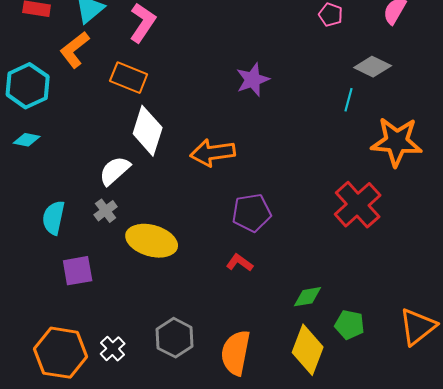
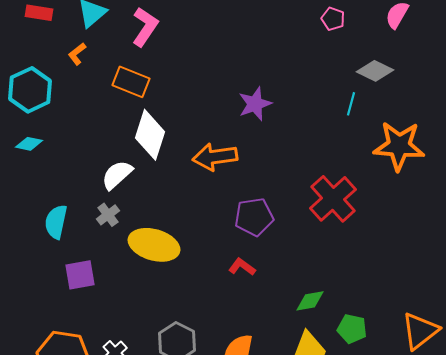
orange L-shape: (75, 50) -> (77, 54), size x0.6
purple star: (253, 80) -> (255, 104), moved
red cross: (358, 205) -> (333, 199), moved

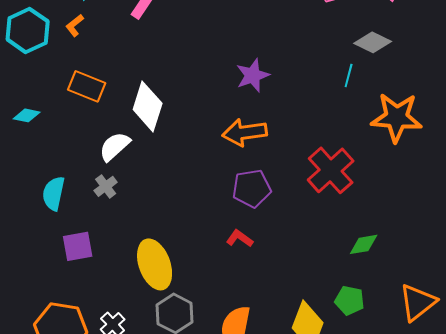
orange rectangle: (131, 82) -> (87, 86), moved
cyan hexagon: (30, 90) -> (28, 30), moved
orange arrow: (215, 157) -> (245, 132), moved
yellow ellipse: (154, 245) -> (155, 264), moved, turned 54
green diamond: (310, 301) -> (364, 244), moved

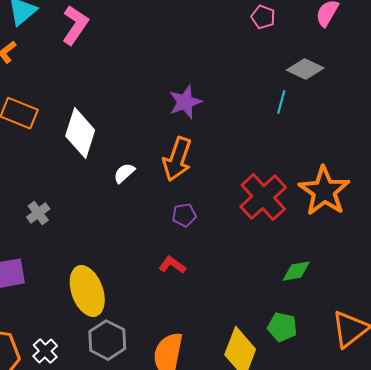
orange star: (397, 117) -> (324, 191), moved, turned 30
orange arrow: (245, 132) -> (177, 159), turned -63
white semicircle: (115, 146) -> (124, 173), moved, size x0.7
purple pentagon: (252, 188) -> (184, 215), size x0.6

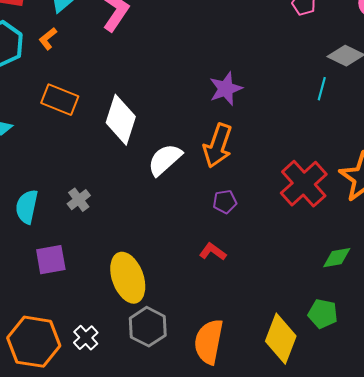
white semicircle: (124, 173) -> (165, 160), size x1.6

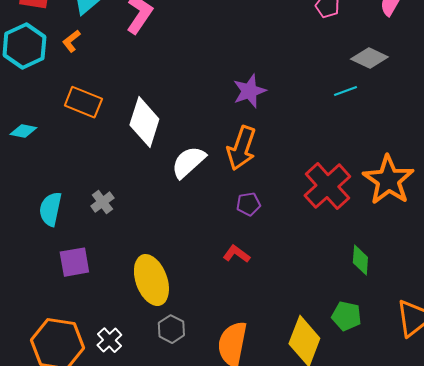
cyan line: (322, 89) -> (345, 91), turned 55
green diamond: (337, 258) -> (360, 260), turned -76
gray hexagon: (148, 327) -> (171, 329), size x0.7

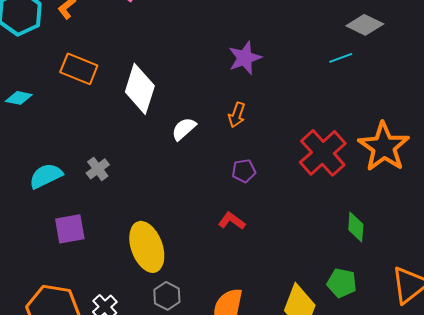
orange arrow: (241, 148) -> (237, 115), size x0.6
white semicircle: (188, 162) -> (184, 129), size x0.7
cyan semicircle: (50, 209) -> (46, 176), turned 52

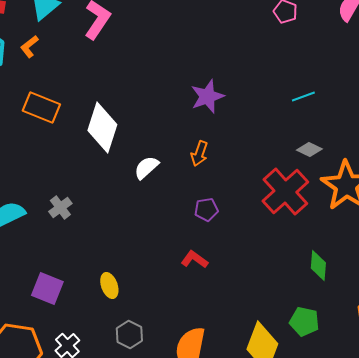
gray diamond: (365, 25) -> (309, 150), moved, size x0.7
purple square: (70, 229) -> (47, 288), moved, turned 32
yellow ellipse: (147, 247) -> (109, 286), size x0.5

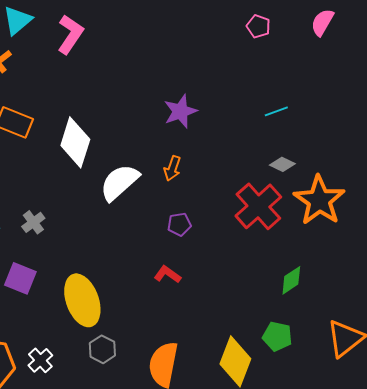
white semicircle: (146, 168) -> (119, 182), size x1.6
green diamond: (318, 266) -> (291, 280), turned 52
yellow ellipse: (109, 286) -> (82, 300), size x2.0
purple square: (47, 288) -> (20, 278), moved

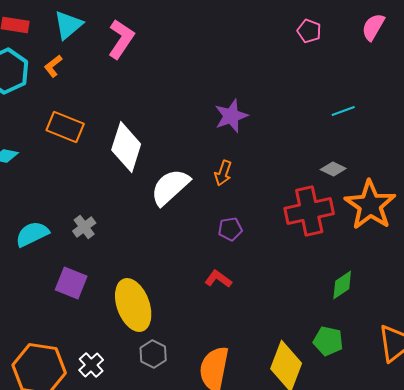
cyan line: (276, 111) -> (343, 111), moved
red cross: (258, 206) -> (309, 211), turned 30

